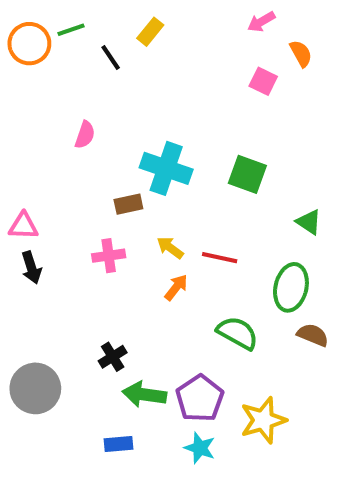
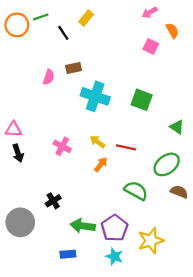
brown rectangle: (128, 204) -> (74, 68), moved
pink cross: (109, 256) -> (62, 146), turned 36
green ellipse: (291, 287) -> (167, 164), turned 40
black cross: (113, 357) -> (53, 201), moved

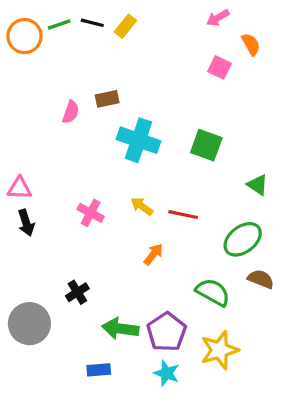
black line: (63, 33) -> (92, 23), moved, turned -42
orange arrow: (101, 164) -> (153, 254), moved
green semicircle: (136, 191) -> (213, 292), moved

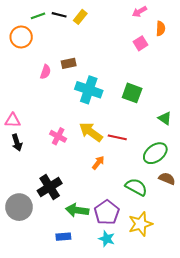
orange circle: (24, 36) -> (21, 37), moved
orange semicircle: (251, 44) -> (161, 29), turned 32
pink square: (219, 67) -> (140, 43), turned 32
yellow arrow: (142, 206) -> (91, 132), size x1.6
black cross: (77, 292) -> (50, 187), size x1.6

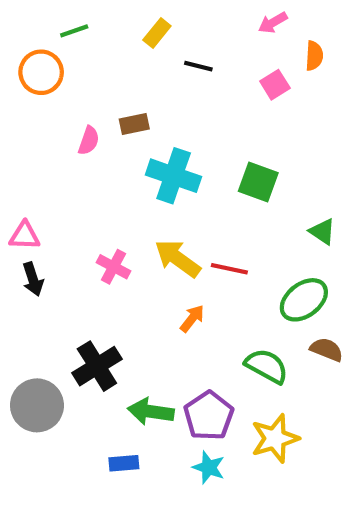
black line: (59, 15) -> (198, 66), moved

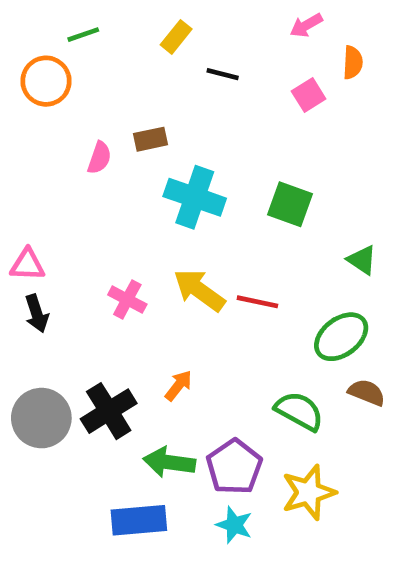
orange arrow: (192, 318) -> (178, 385), moved
gray circle: (37, 405) -> (41, 418), moved
blue rectangle: (124, 463) -> (139, 520), size x1.6

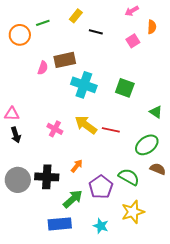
green line: (83, 35) -> (43, 23), moved
brown rectangle: (151, 139) -> (65, 60), size x1.5
black cross: (109, 411) -> (47, 177), turned 35
green arrow: (169, 462) -> (73, 199), turned 130
purple pentagon: (234, 467) -> (101, 187), moved

